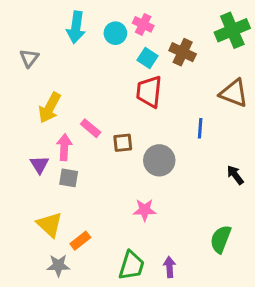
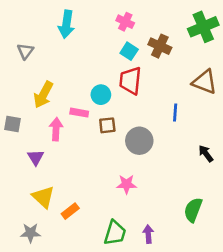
cyan circle: (115, 33) -> (101, 95), moved
pink rectangle: (91, 128) -> (79, 113), turned -30
purple triangle: (39, 165) -> (36, 157), moved
gray square: (69, 178) -> (13, 124), moved
gray star: (58, 266) -> (31, 233), moved

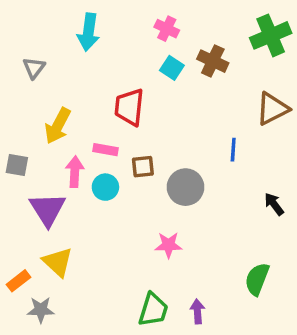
red trapezoid: (130, 81) -> (129, 107), moved
brown triangle: (205, 82) -> (272, 109), turned -48
cyan circle: (101, 95) -> (105, 187), moved
purple triangle: (36, 157) -> (48, 209), size x1.6
orange rectangle: (70, 211) -> (19, 281), moved

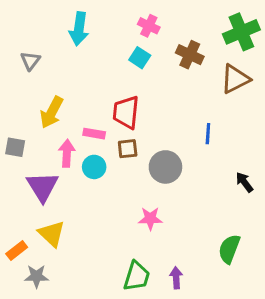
cyan square: (172, 68) -> (140, 58), moved
red trapezoid: (129, 107) -> (126, 112), moved
brown triangle: (272, 109) -> (235, 79), moved

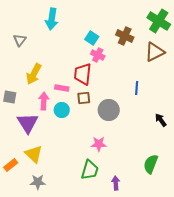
pink cross: (149, 26) -> (98, 55), moved
green cross: (241, 32) -> (159, 21), turned -35
gray star: (36, 276) -> (38, 182), moved
green trapezoid: (137, 276) -> (90, 170), moved

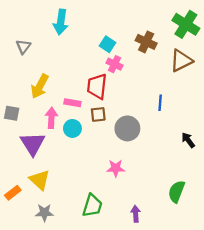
green trapezoid: (90, 170) -> (92, 206), moved

